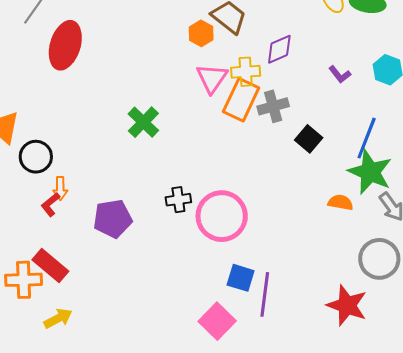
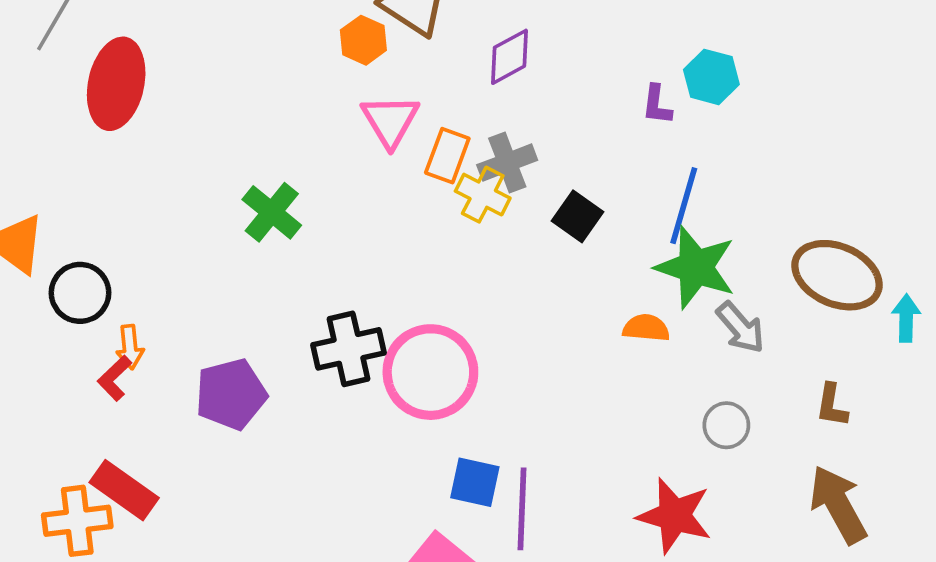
yellow cross: (246, 72) -> (483, 195), moved, turned 36
purple L-shape: (340, 74) -> (657, 105), moved, turned 50
orange rectangle: (241, 100) -> (447, 156), size x0.7
black cross: (178, 200) -> (348, 349), size x1.5
gray circle: (379, 259) -> (726, 425), size x0.6

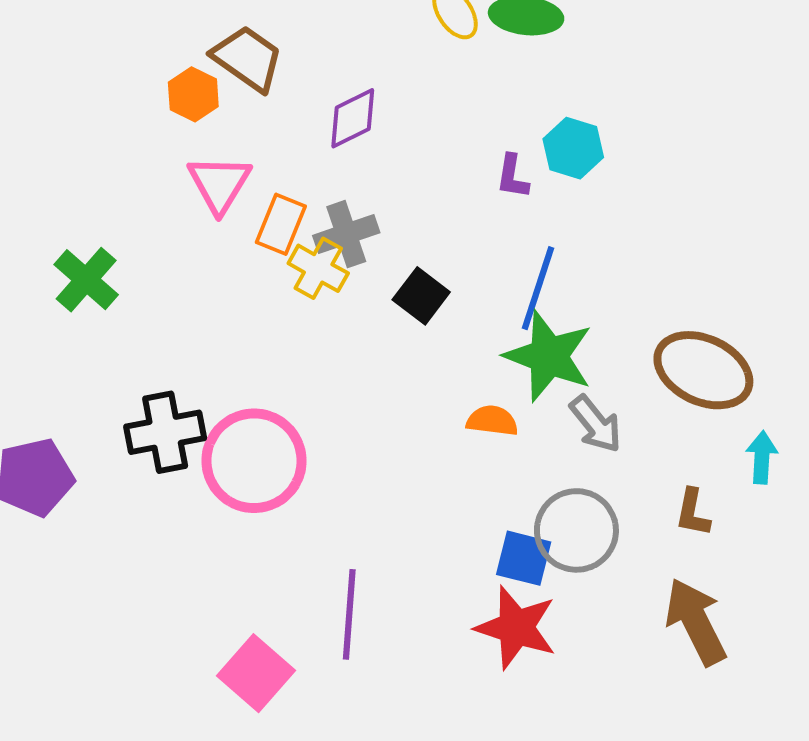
cyan arrow: (906, 318) -> (762, 457), moved
gray circle: (726, 425) -> (576, 530), size x1.6
blue square: (475, 482) -> (524, 558), moved

